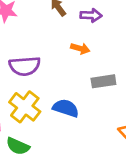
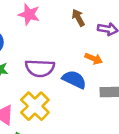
blue semicircle: (66, 108) -> (74, 79), moved

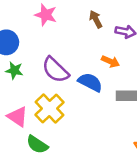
purple semicircle: (40, 68) -> (55, 70), turned 40

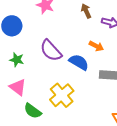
green star: (14, 70) -> (17, 60), moved
yellow cross: (50, 108) -> (62, 95), moved

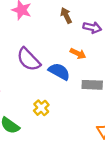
yellow cross: (62, 95) -> (41, 108), size x0.6

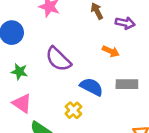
blue semicircle: (59, 71) -> (92, 87), moved

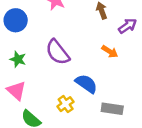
purple arrow: (125, 23) -> (128, 26), turned -54
gray rectangle: (127, 84) -> (112, 109), moved

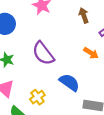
yellow cross: (66, 104) -> (37, 97), moved

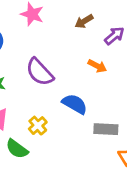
brown arrow: (84, 15) -> (84, 21), turned -96

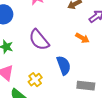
blue semicircle: (75, 104) -> (64, 65), turned 36

